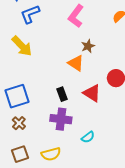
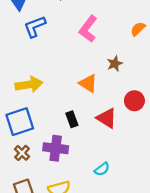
yellow arrow: (22, 46) -> (29, 85), moved, turned -55
brown star: (88, 46) -> (115, 64), moved
purple cross: (61, 119) -> (56, 148), moved

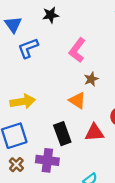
brown star: (115, 64) -> (91, 79), moved
red triangle: (107, 118) -> (94, 133), turned -36
black rectangle: (72, 119) -> (62, 134), size x1.5

